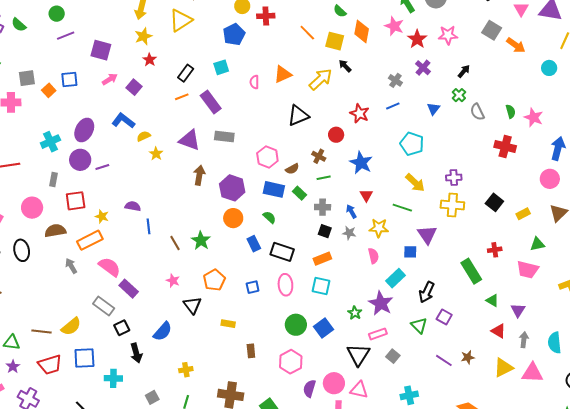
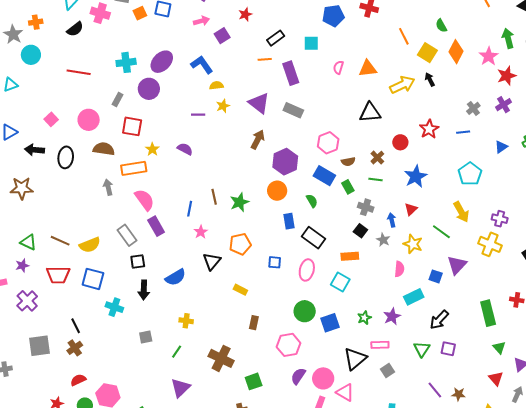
purple line: (102, 167) -> (198, 115), moved
blue line: (149, 226) -> (190, 209), moved
purple star: (381, 303) -> (392, 316), size x0.7
purple square: (444, 317) -> (448, 349), turned -35

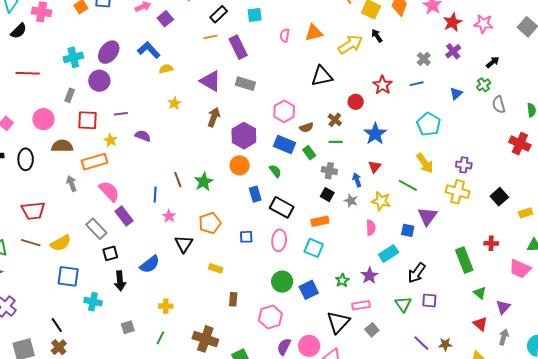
yellow star: (223, 106) -> (174, 103), moved
purple line: (198, 115) -> (121, 114), moved
red trapezoid: (58, 275) -> (33, 211), moved

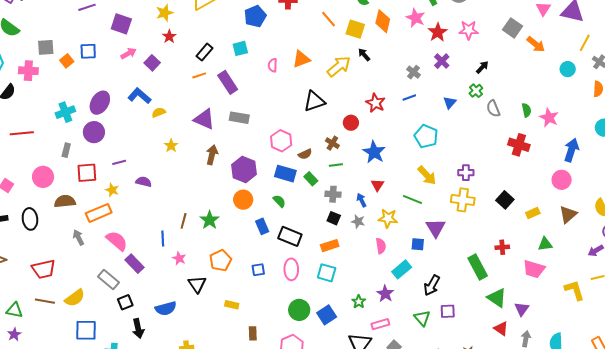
brown line: (178, 180) -> (184, 221), turned 42
blue semicircle: (150, 264) -> (166, 308), turned 30
green triangle: (480, 293) -> (497, 298), size x1.5

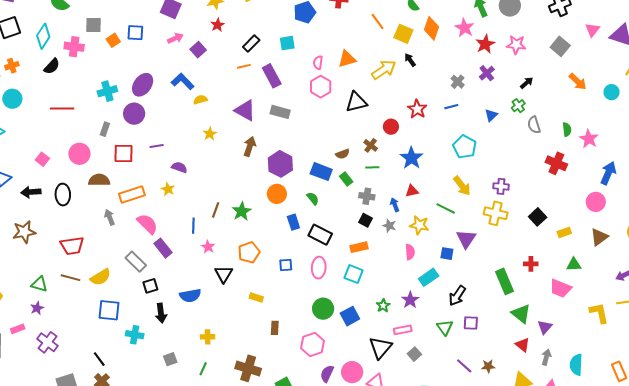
orange arrow: (536, 44) -> (578, 82), moved
pink hexagon: (281, 141) -> (321, 87), moved
red triangle: (377, 185) -> (412, 191), turned 40
yellow star: (112, 190) -> (168, 189), moved

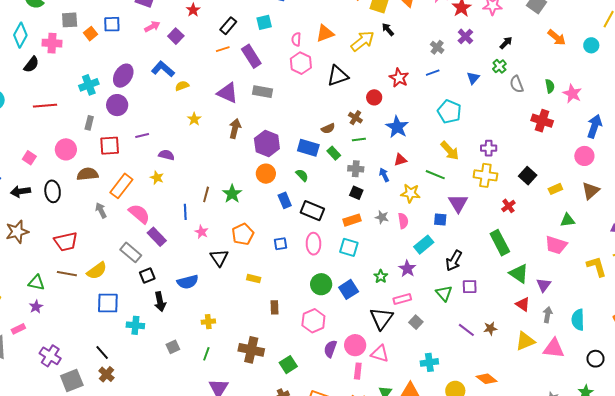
orange rectangle: (132, 195) -> (121, 186), turned -30
gray star: (389, 226) -> (382, 217), moved
red cross: (531, 264) -> (508, 206), moved, turned -32
purple cross: (48, 342) -> (50, 356), moved

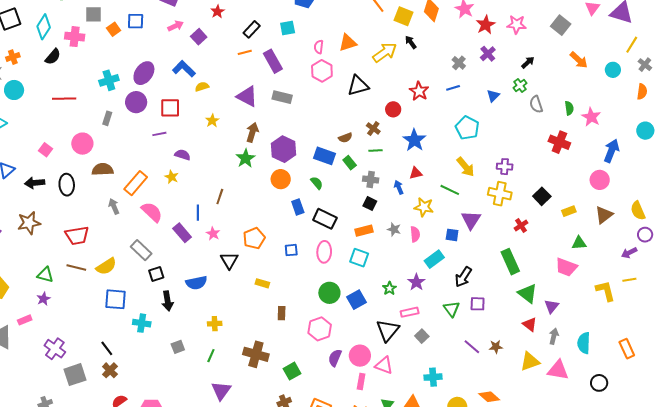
red square: (110, 146) -> (170, 108), moved
green star: (232, 194) -> (246, 158), moved
purple rectangle: (157, 237) -> (182, 233), moved

